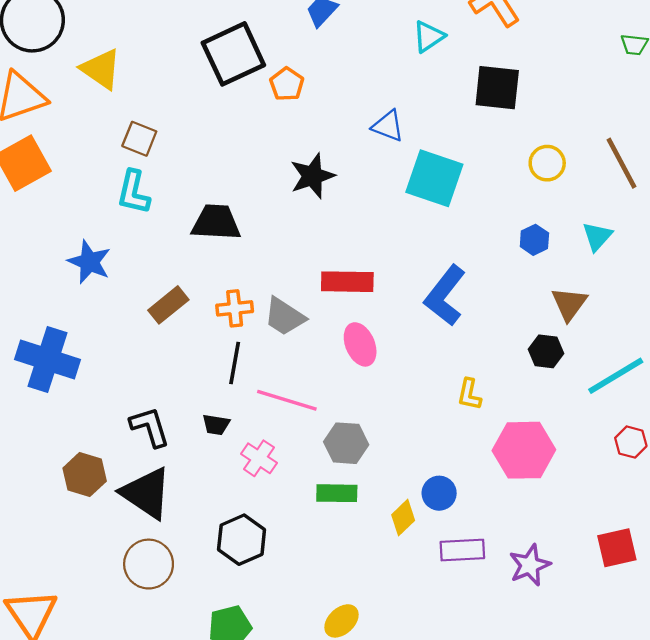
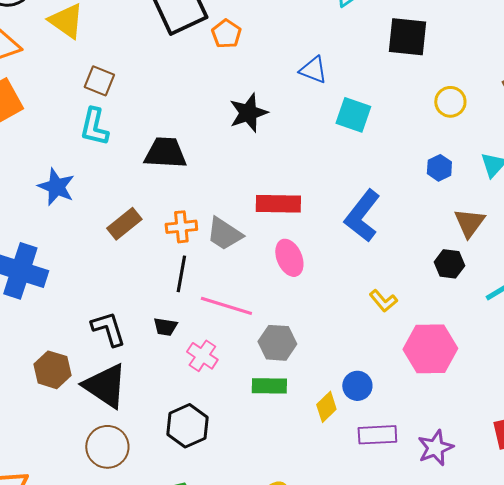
cyan square: (434, 178) -> (353, 115), size x0.7
yellow L-shape: (469, 394) -> (383, 301), turned -52

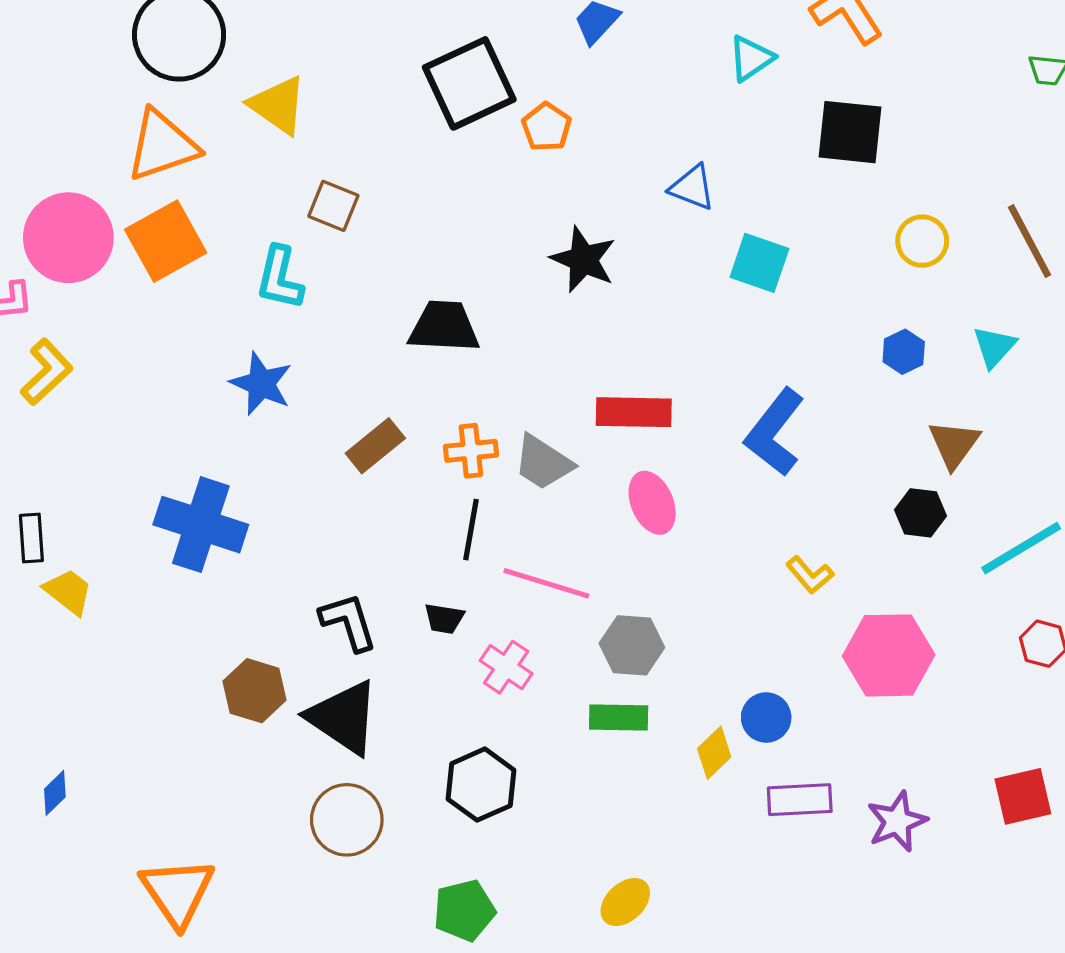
black star: (248, 113) -> (583, 260), turned -30
cyan L-shape: (94, 127) -> (280, 278), moved

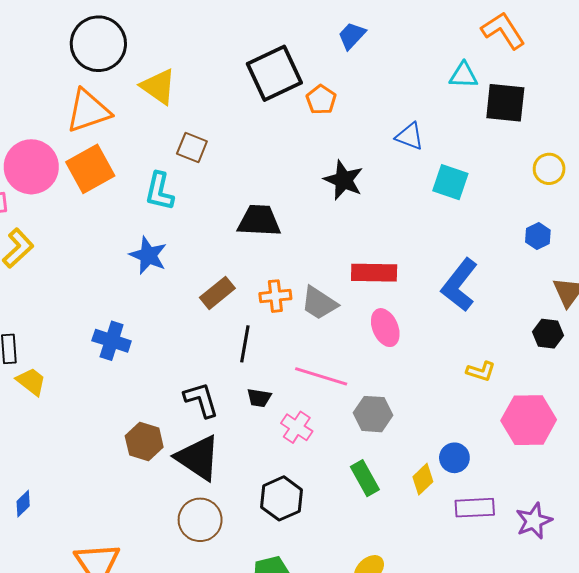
cyan triangle: (751, 58) -> (464, 75), moved, turned 36
blue cross: (201, 525) -> (112, 341), size x0.7
black line: (471, 530) -> (245, 344), moved
yellow L-shape: (810, 575) -> (481, 371), turned -32
green rectangle: (619, 717) -> (365, 478), moved, turned 60

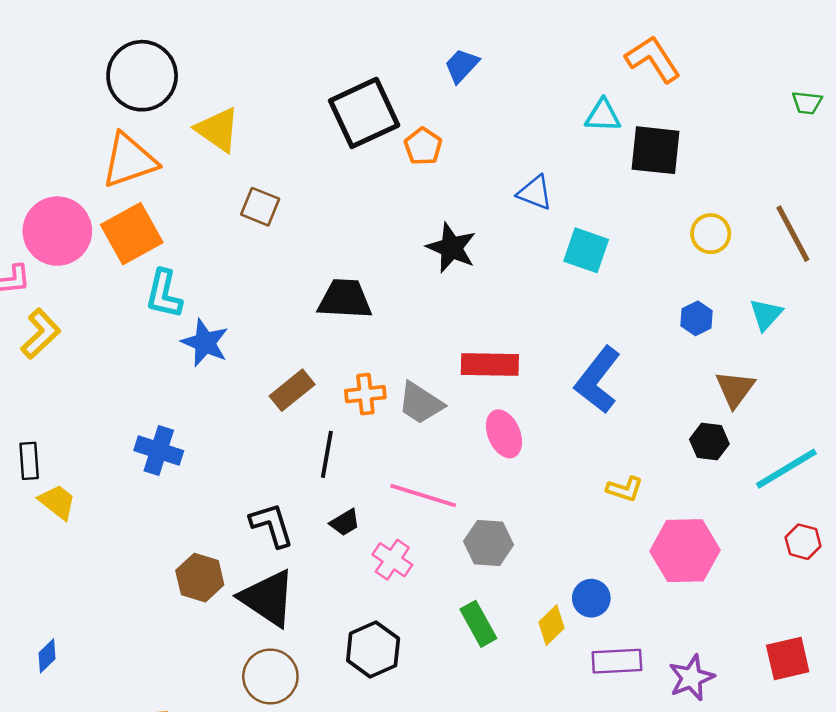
cyan L-shape: (159, 191) -> (164, 294), moved
black trapezoid: (259, 398) -> (345, 522), turned -40

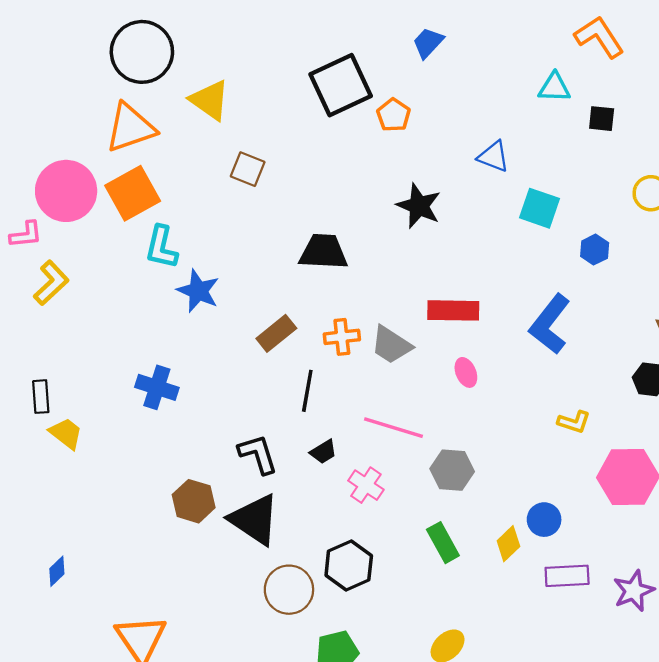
black square: (655, 150) -> (602, 119), size x0.6
blue hexagon: (697, 318) -> (595, 250), moved
pink ellipse: (504, 434) -> (466, 372), size x0.7
brown circle: (270, 676) -> (289, 590), moved

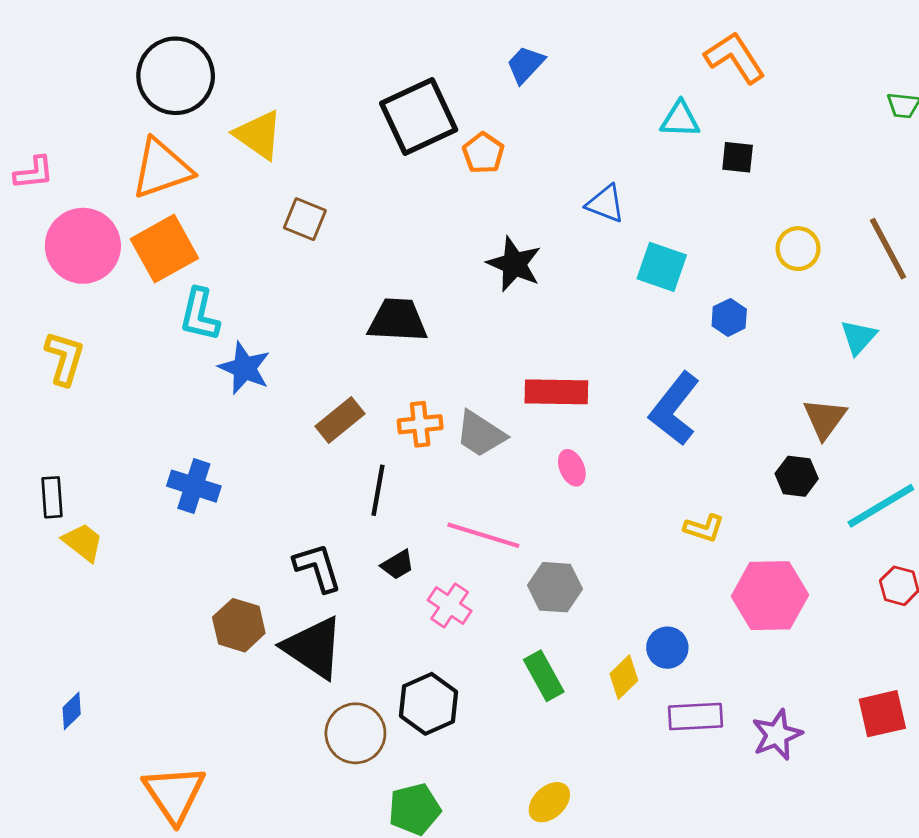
pink L-shape: (26, 235) -> (34, 173), moved
yellow L-shape: (51, 283) -> (65, 358), turned -30

